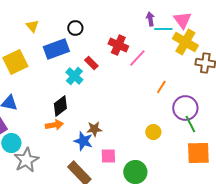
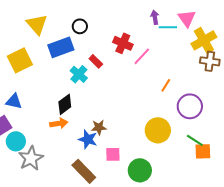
yellow triangle: (32, 26) -> (37, 24), size x1.6
yellow cross: (185, 42) -> (204, 40), moved, turned 30
green line: (190, 124) -> (195, 140), moved, turned -30
yellow circle: (153, 132) -> (158, 130), size x1.6
orange square: (198, 153) -> (203, 151), size x0.7

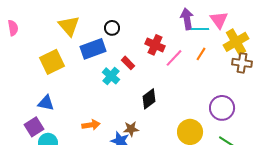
purple arrow: (155, 17) -> (187, 19), size x1.5
orange line: (166, 85) -> (201, 54), moved
black diamond: (65, 104) -> (149, 99), moved

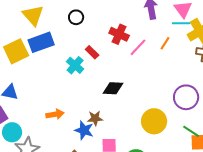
cyan line: (200, 29) -> (181, 23), moved
blue rectangle: (93, 49) -> (41, 42), moved
black diamond: (149, 99) -> (113, 88), turned 40

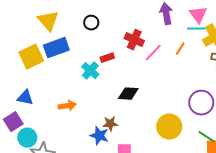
red rectangle: (92, 52) -> (107, 58), turned -64
orange arrow: (55, 114) -> (67, 106), moved

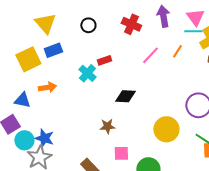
red cross: (134, 40) -> (131, 24), moved
blue rectangle: (56, 48) -> (53, 50), size x0.7
orange arrow: (67, 106) -> (47, 87), moved
blue star: (99, 136) -> (44, 138), moved

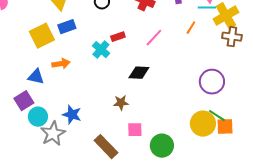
pink line: (150, 55) -> (154, 38), moved
yellow circle: (166, 129) -> (203, 124), moved
blue star: (44, 138) -> (72, 115), moved

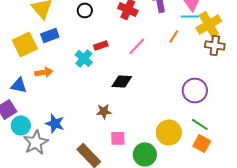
yellow circle: (203, 124) -> (169, 132), moved
orange square: (225, 127) -> (202, 143), moved, turned 30

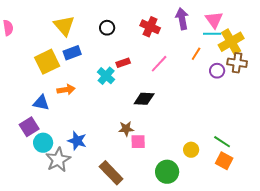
purple circle: (195, 90) -> (217, 71), moved, size x0.6
yellow circle: (169, 132) -> (191, 150), size x0.6
pink square: (118, 138) -> (138, 142), moved

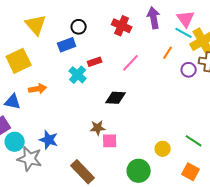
cyan line: (212, 34) -> (184, 33), turned 30
blue rectangle: (72, 53) -> (67, 45), moved
gray star: (58, 160) -> (30, 159), turned -30
orange square: (224, 161) -> (191, 172), moved

